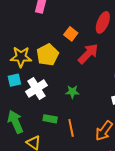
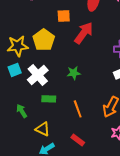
orange square: (71, 34) -> (64, 16), turned -32
green rectangle: (50, 119) -> (49, 99), moved
green arrow: (15, 122) -> (22, 111), size x0.6

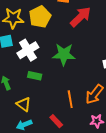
green star: (74, 73) -> (64, 54), size x1.6
orange line: (78, 109) -> (70, 99), moved

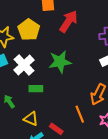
orange line: (70, 99) -> (80, 114), moved
red rectangle: (56, 121) -> (56, 129), moved

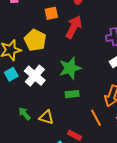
green rectangle: (36, 89) -> (72, 94), moved
yellow triangle: (31, 119) -> (46, 117), moved

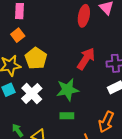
orange square: (51, 13) -> (18, 35), moved, turned -32
red arrow: (74, 27) -> (86, 59), moved

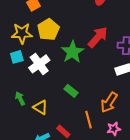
green star: (68, 90) -> (72, 52), moved, turned -30
green rectangle: (67, 116) -> (71, 91), turned 32

